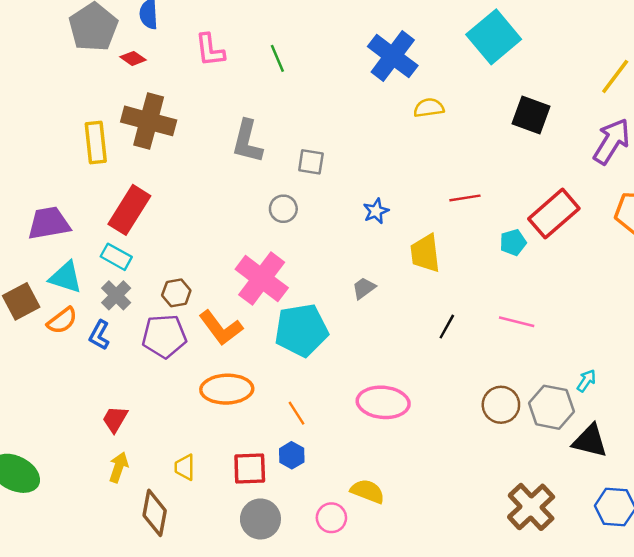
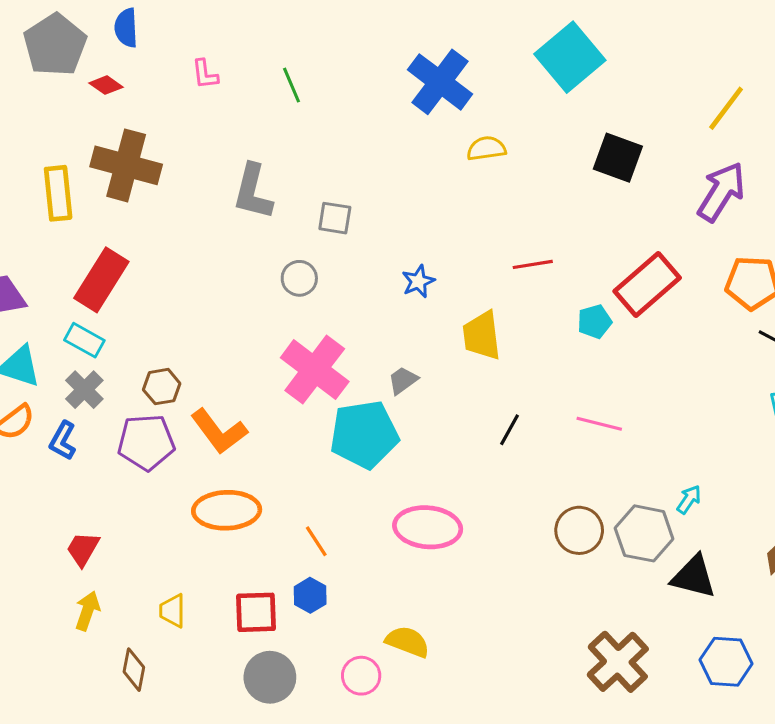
pink L-shape: (210, 50) -> (205, 74), size x0.7
pink cross: (262, 278) -> (315, 370), moved
cyan pentagon: (301, 330) -> (364, 434), moved
brown diamond: (155, 513) -> (134, 670), size x0.7

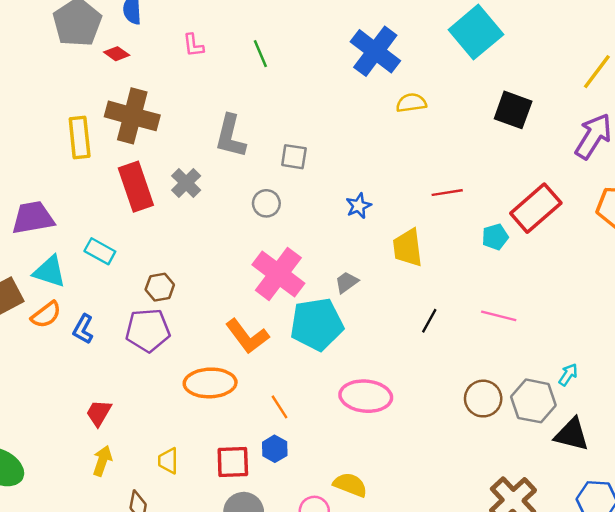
red rectangle: (101, 280) -> (136, 187), moved, turned -51
gray cross: (84, 390) -> (186, 183), moved
orange L-shape: (219, 431) -> (247, 336), moved

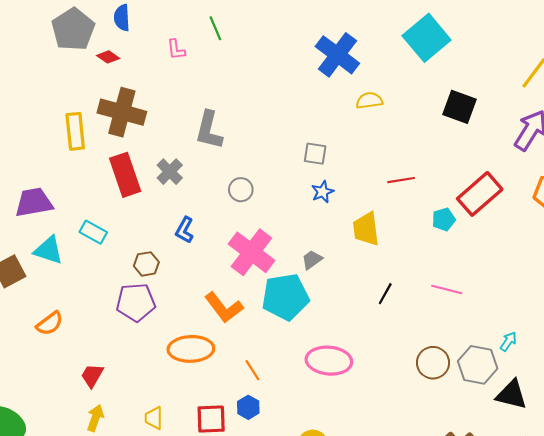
green line: (260, 54) -> (215, 28), moved
gray square: (294, 157) -> (315, 154), moved
orange semicircle: (46, 315) -> (50, 323), moved
blue L-shape: (83, 329) -> (185, 230), moved

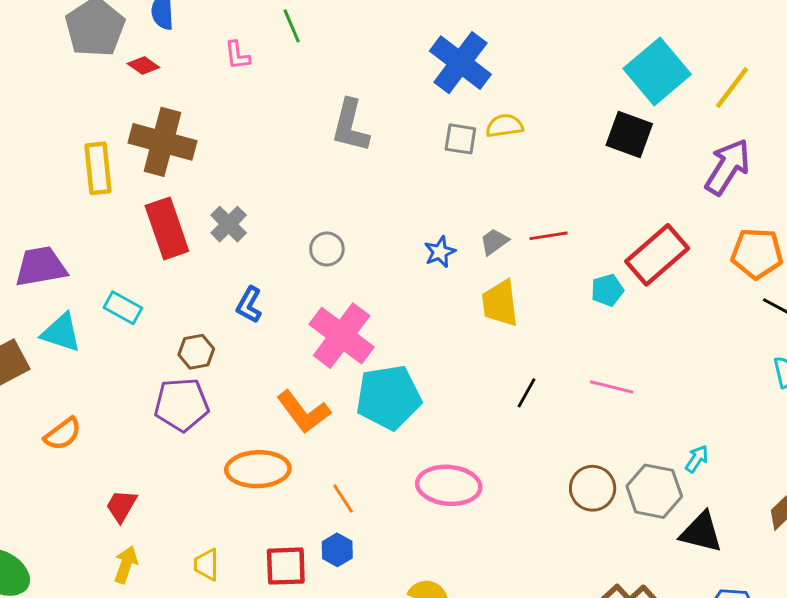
cyan square: (427, 38) -> (657, 71), moved
gray L-shape: (209, 130) -> (350, 126), moved
gray square: (315, 154) -> (460, 139), moved
gray trapezoid: (312, 260) -> (494, 242), moved

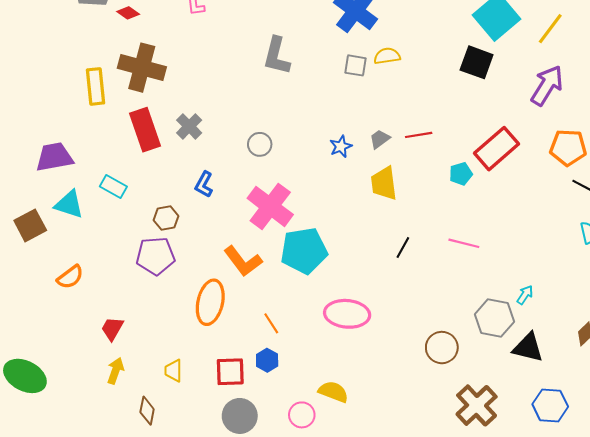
orange ellipse: (258, 469) -> (210, 302), turned -75
brown circle: (593, 488) -> (442, 348), moved

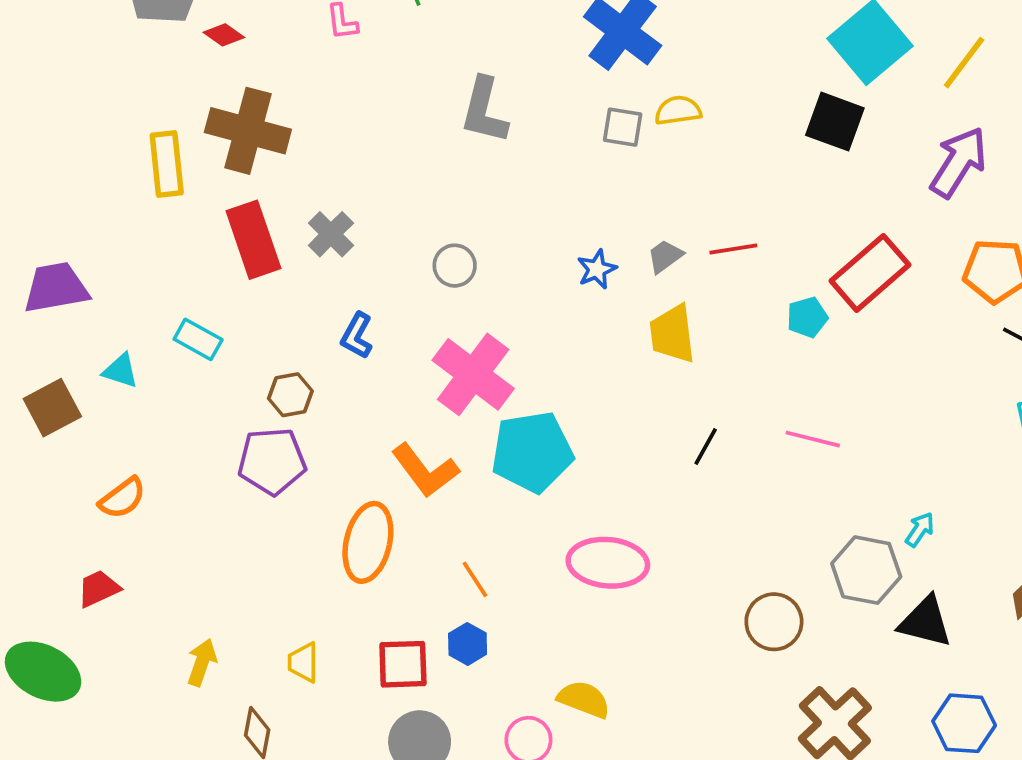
purple trapezoid: (54, 157) -> (56, 288), moved
cyan triangle: (69, 204) -> (121, 371), size x0.7
red trapezoid: (112, 329) -> (98, 589), moved, turned 35

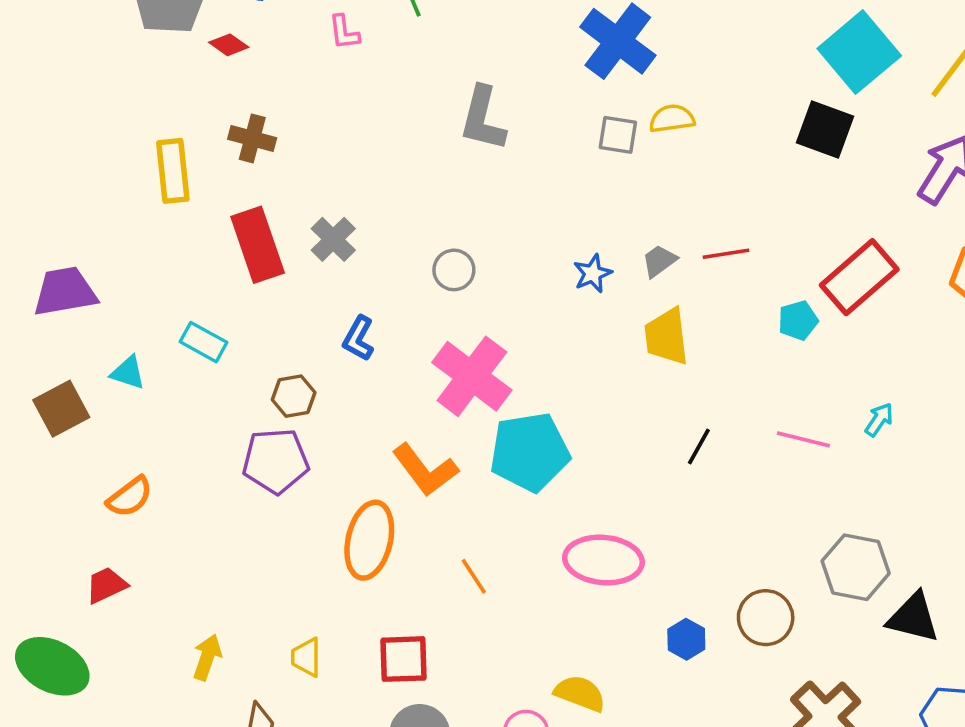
brown cross: (248, 131) -> (252, 138), size x0.6
cyan arrow: (920, 529) -> (879, 419), moved
blue hexagon: (468, 644) -> (686, 639), moved

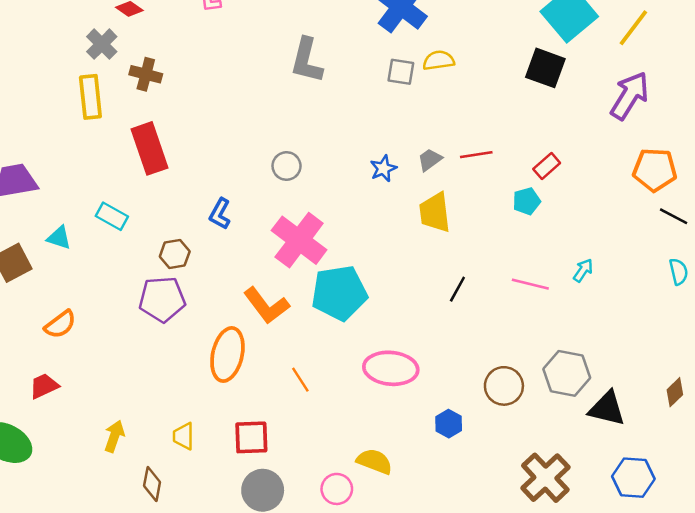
gray cross: (333, 239) -> (102, 44), moved
red rectangle: (859, 277) -> (547, 166), moved, size x0.5
brown circle: (766, 618) -> (504, 386), moved

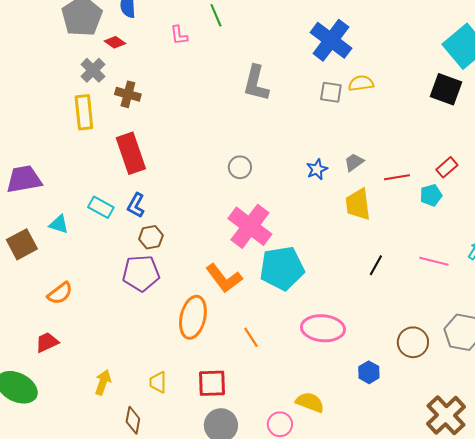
red line: (476, 155) -> (397, 177), moved
blue L-shape: (220, 214) -> (136, 205), moved

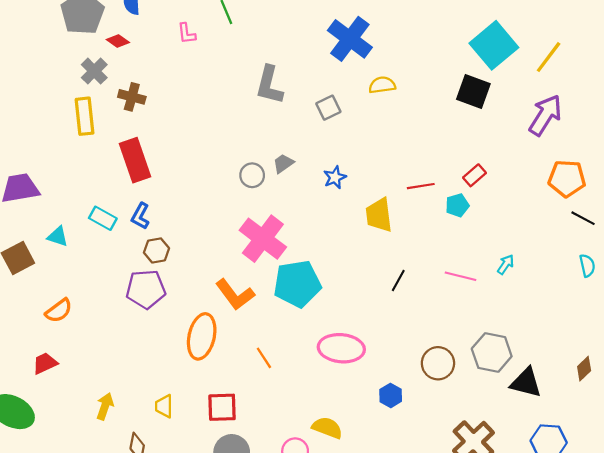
gray square: (331, 92) -> (328, 108), moved, turned -35
gray trapezoid: (354, 162) -> (283, 163), moved

